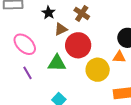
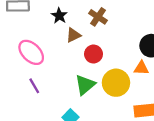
red circle: (78, 45) -> (94, 54), size x0.6
green triangle: (57, 63) -> (85, 85), moved, turned -42

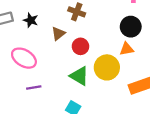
black star: (59, 16) -> (31, 20), moved
green triangle: (85, 85) -> (79, 76), turned -36
purple line: (34, 86) -> (34, 88), turned -56

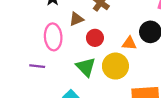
orange triangle: (127, 49) -> (129, 43), moved
pink ellipse: (24, 58) -> (53, 37), moved, turned 40

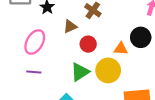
pink ellipse: (53, 37) -> (35, 42), moved, turned 35
green triangle: (86, 67) -> (80, 72), turned 42

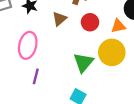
red circle: (88, 44) -> (90, 22), moved
purple line: (34, 72) -> (36, 76), turned -64

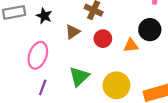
yellow circle: (112, 52) -> (116, 85), moved
green triangle: (83, 62) -> (79, 77), moved

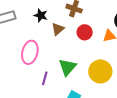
black star: (44, 16) -> (41, 15), moved
purple line: (43, 87) -> (45, 78), moved

